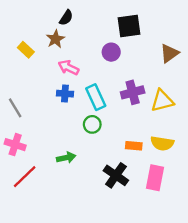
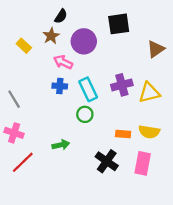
purple circle: (111, 52) -> (84, 41), moved, size x1.5

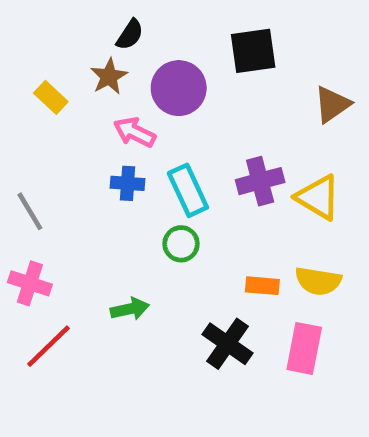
yellow triangle: (149, 93) -> (318, 197), turned 45

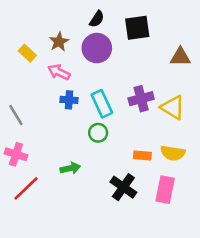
black semicircle: (130, 35) -> (97, 19), moved
brown triangle: (332, 104) -> (180, 57), turned 35
pink arrow: (135, 132) -> (59, 72), moved

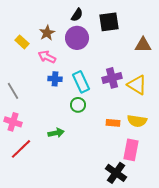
black cross: (123, 187) -> (116, 173), moved

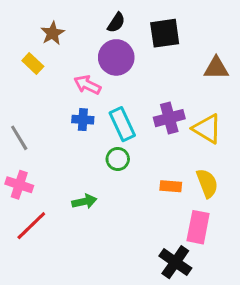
brown star: (47, 33) -> (53, 33), moved
pink arrow: (47, 57) -> (87, 85), moved
yellow semicircle: (137, 121) -> (207, 183), turned -120

